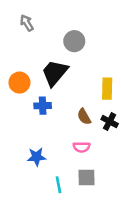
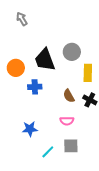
gray circle: (74, 41) -> (72, 52), moved
black trapezoid: (55, 73) -> (45, 60), turned -60
cyan line: (58, 185) -> (48, 152), turned 56

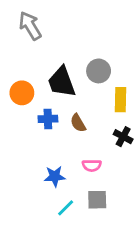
gray arrow: (22, 19) -> (30, 26), size x1.5
brown semicircle: (69, 96) -> (78, 123), moved
blue star: (30, 129) -> (55, 176), moved

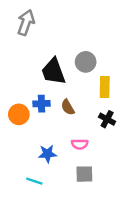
gray arrow: (30, 26) -> (26, 23), turned 50
orange circle: (22, 93) -> (19, 114), moved
cyan line: (66, 208) -> (34, 181), moved, turned 63

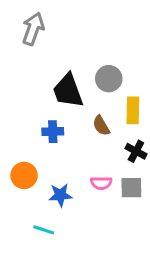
brown semicircle: (68, 107) -> (101, 126), moved
orange circle: (19, 114) -> (24, 175), moved
gray square: (84, 174) -> (131, 188), moved

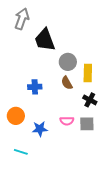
gray circle: (109, 79) -> (68, 62), moved
black trapezoid: (68, 91) -> (45, 40), moved
cyan line: (44, 230) -> (21, 152), moved

